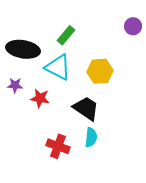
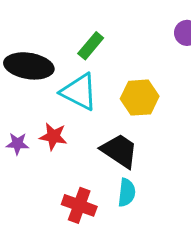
purple star: (15, 85) -> (17, 144), moved

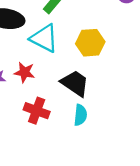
red cross: (79, 205) -> (37, 111), moved

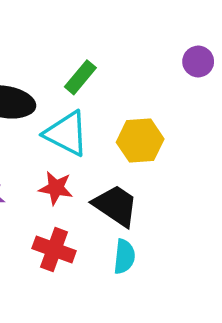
red star: (24, 72) -> (56, 188), moved

